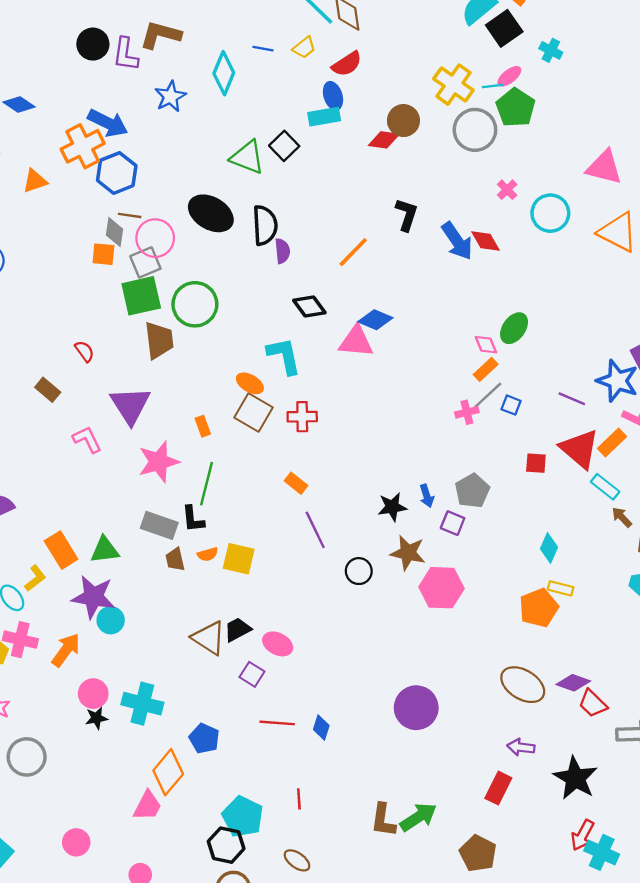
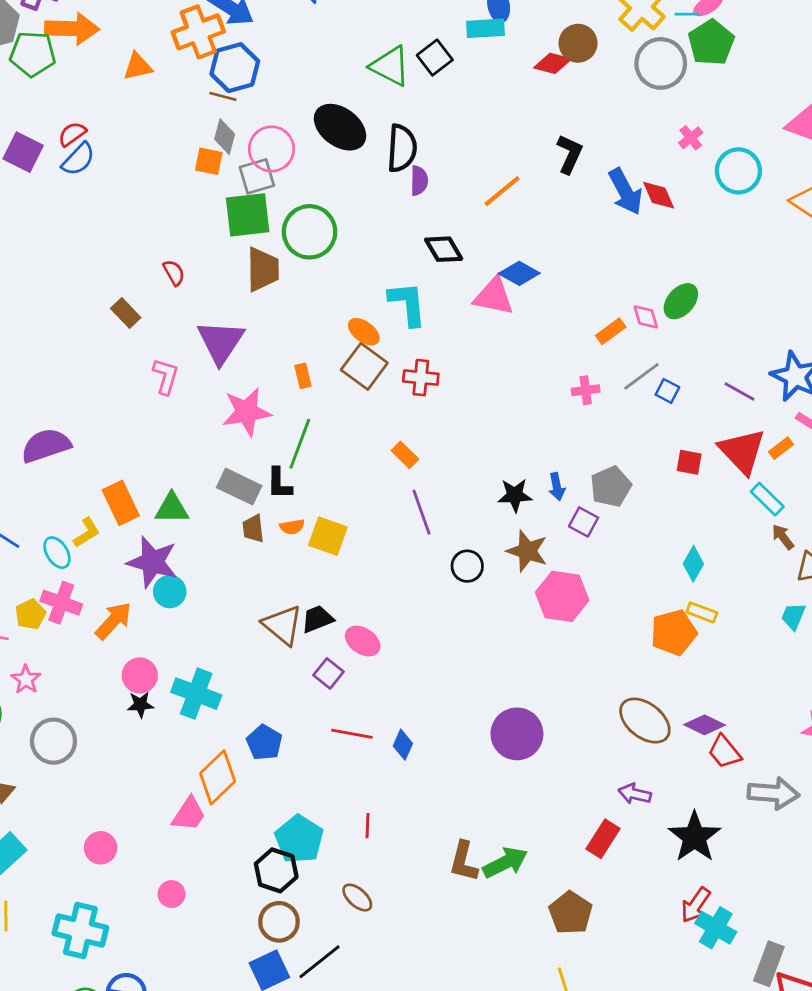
brown line: (130, 215) -> (223, 96), moved
orange rectangle: (486, 369) -> (611, 331), moved
pink cross: (467, 412) -> (586, 390), moved
pink L-shape: (87, 439) -> (166, 376), turned 36
orange rectangle: (612, 443) -> (781, 448), size x0.7

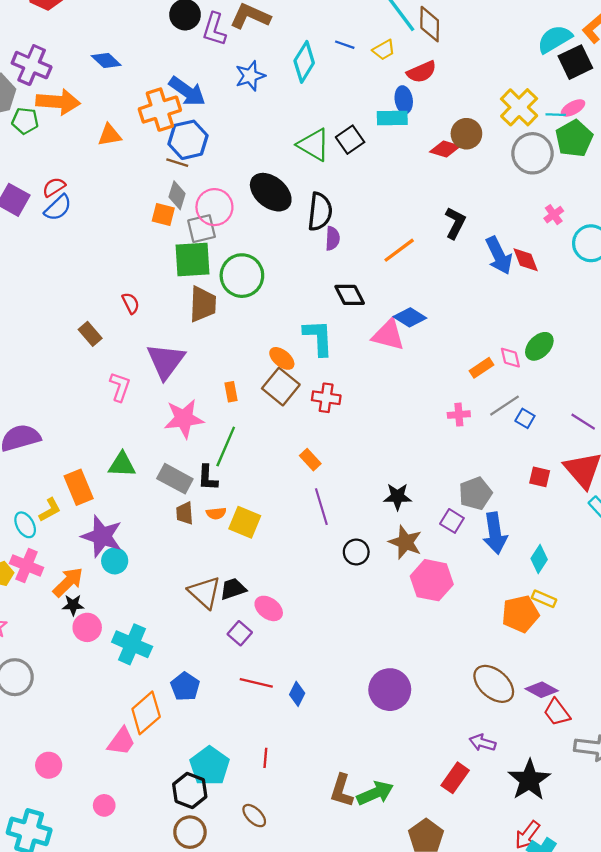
green pentagon: (33, 54) -> (25, 121), size x0.7
blue arrow: (557, 487) -> (495, 533), moved, size x1.8
green triangle: (172, 508) -> (122, 465), moved
black star: (140, 705) -> (73, 605), moved

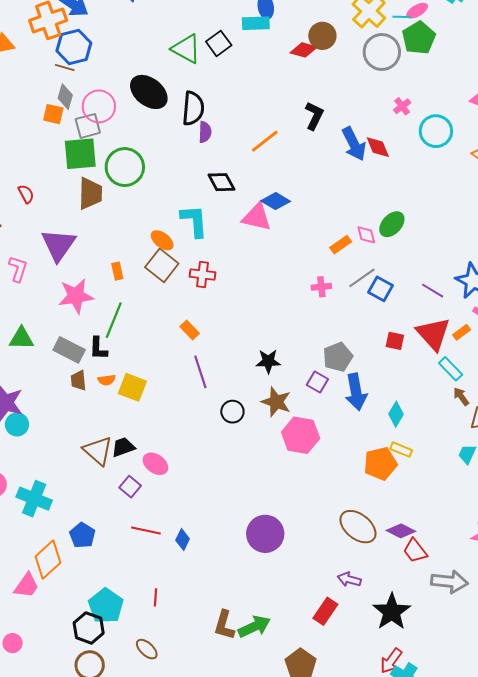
blue square: (525, 418) -> (380, 289), size x1.4

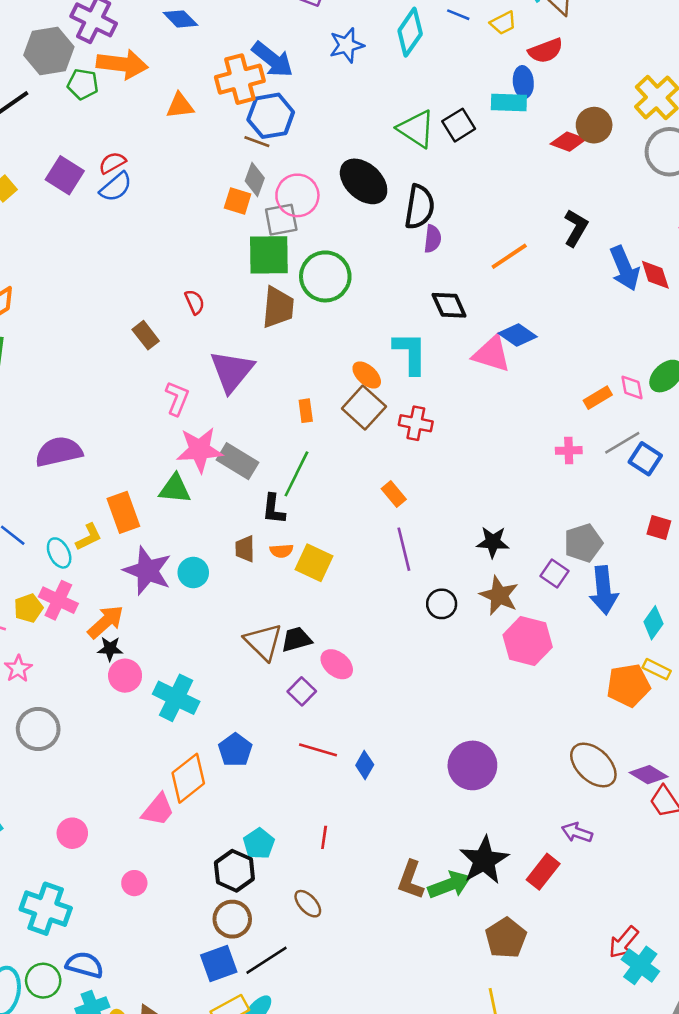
pink star: (76, 296) -> (200, 450), moved
gray rectangle: (69, 350) -> (238, 461), moved
cyan circle: (17, 424) -> (193, 573), moved
cyan pentagon: (106, 606) -> (259, 844), size x0.7
black star: (392, 612) -> (484, 860), moved

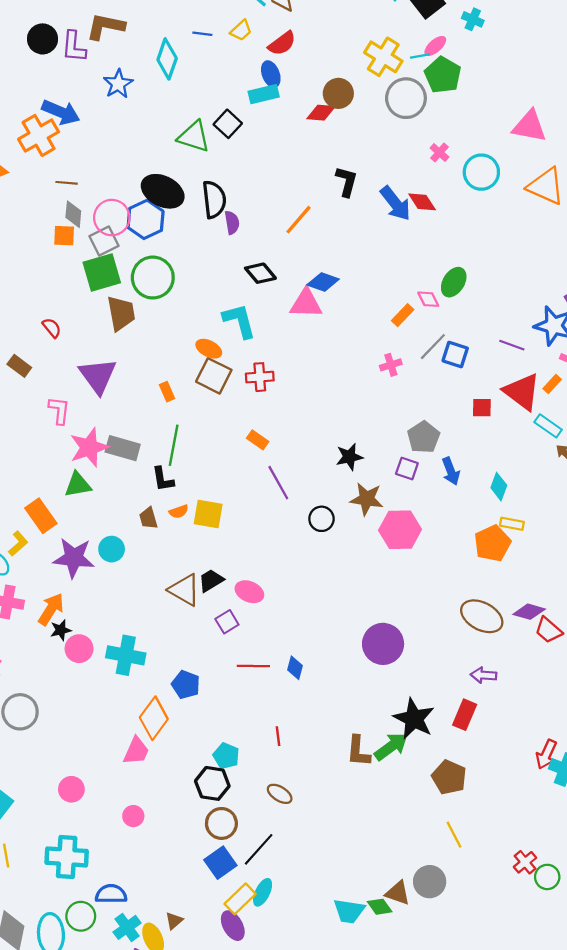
blue hexagon: (271, 116) -> (146, 219), moved
blue arrow: (604, 590) -> (451, 471), size x0.7
purple square: (302, 691) -> (227, 622), turned 30

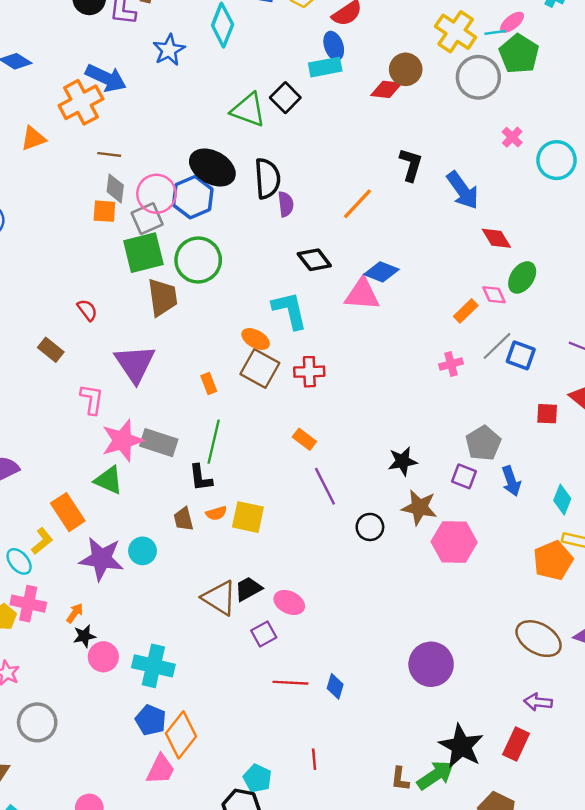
red diamond: (422, 202) -> (496, 238), moved
green triangle: (78, 485) -> (109, 480), turned 32
orange arrow: (51, 609) -> (75, 613), size x0.6
blue pentagon: (186, 685) -> (151, 720), moved
brown L-shape: (358, 751) -> (400, 779), size x0.7

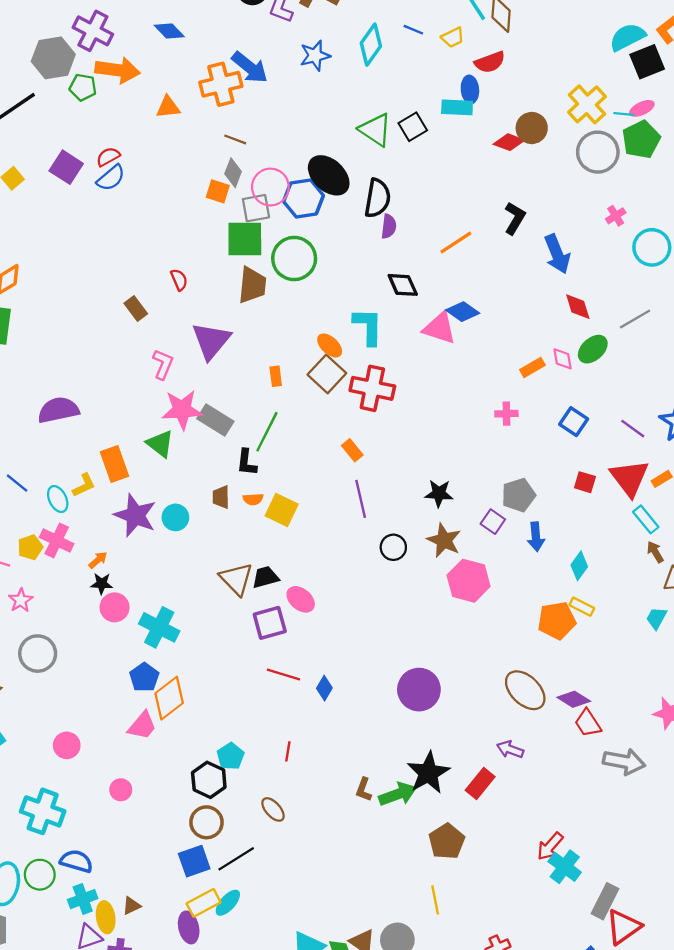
gray line: (497, 346) -> (635, 319), moved
red cross: (309, 372) -> (372, 388), size x1.5
purple square: (264, 634) -> (270, 623), size x1.4

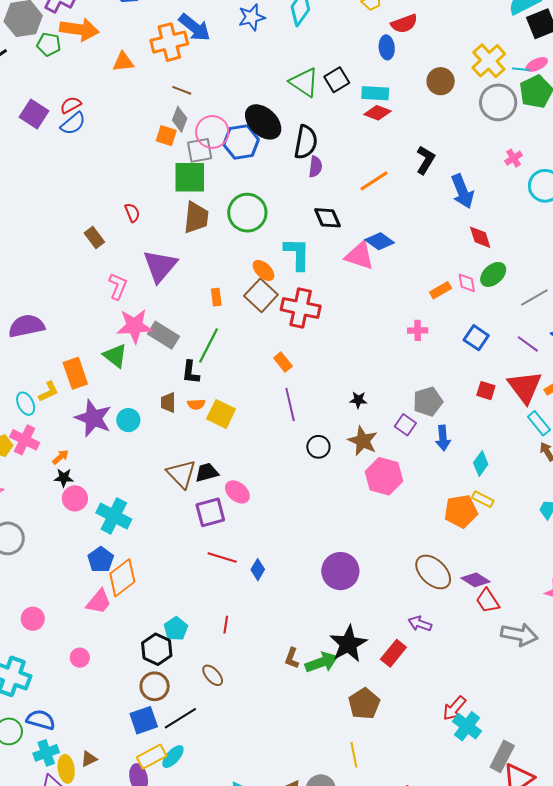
cyan rectangle: (457, 107) -> (375, 93), moved
red diamond: (509, 142) -> (378, 113), moved
green circle: (294, 258) -> (247, 213), moved
gray line: (635, 319) -> (534, 297), moved
black star: (439, 493) -> (358, 400), size x0.7

